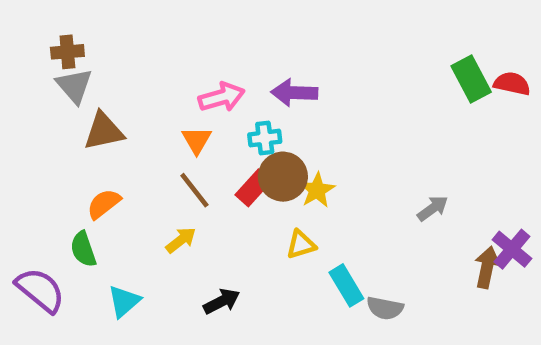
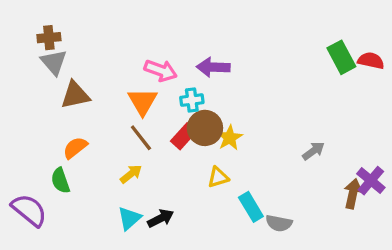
pink arrow: (222, 97) -> (161, 70), turned 36
orange triangle: (197, 140) -> (143, 102), size x1.4
cyan triangle: (124, 301) -> (129, 218), moved

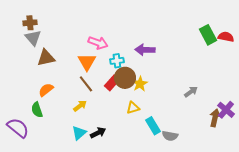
purple arrow: (213, 67) -> (145, 50), moved

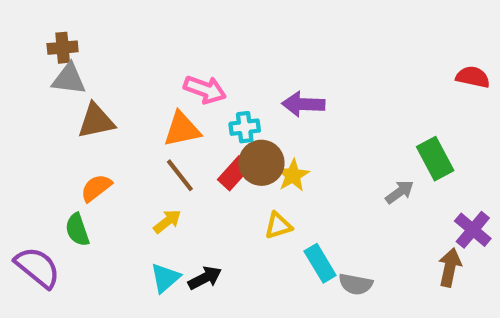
green rectangle: (208, 35) -> (435, 159), moved
gray triangle: (33, 38) -> (69, 79), turned -42
orange triangle: (87, 62) -> (182, 129), turned 48
brown arrow: (215, 118) -> (450, 267), moved

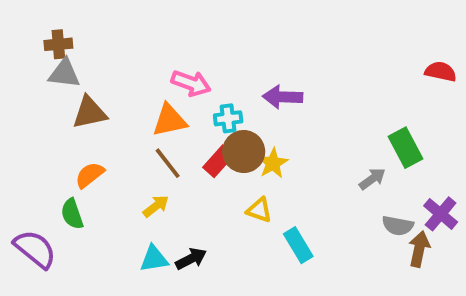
yellow triangle: (278, 226) -> (259, 210), turned 36
cyan triangle: (165, 278) -> (154, 259), turned 32
gray semicircle: (356, 284) -> (398, 226), moved

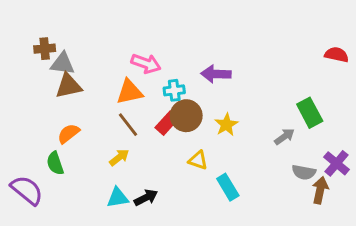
brown cross: (58, 44) -> (45, 49), moved
gray triangle: (64, 74) -> (63, 64), moved
yellow star: (273, 163) -> (226, 125), moved

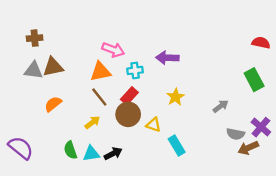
gray triangle: (63, 64) -> (33, 70), moved
green rectangle: (310, 113) -> (254, 80), moved
brown circle: (186, 116) -> (128, 114), moved
green semicircle: (55, 163) -> (70, 150), moved
brown arrow: (320, 190) -> (248, 148), turned -126

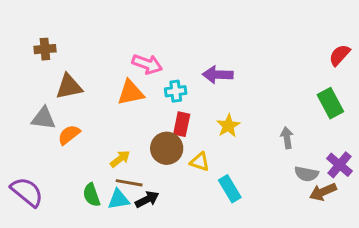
red semicircle: (261, 43) -> (339, 55), turned -60
gray triangle: (33, 70) -> (43, 118), moved
red rectangle: (129, 96) -> (182, 124), moved, turned -30
brown line: (99, 97) -> (129, 183), moved, turned -42
gray arrow: (221, 106) -> (287, 138), turned -63

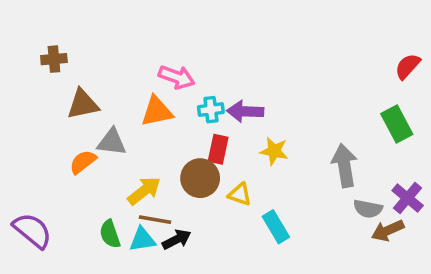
purple arrow: (218, 75) -> (245, 111), moved
gray triangle: (43, 118) -> (112, 142), moved
yellow star: (228, 126) -> (274, 151), turned -30
gray arrow: (287, 138) -> (344, 166), size x1.6
yellow arrow: (120, 159) -> (144, 191), size x1.4

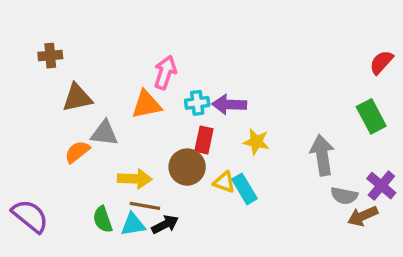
pink arrow: (177, 77) -> (165, 72), turned -92
yellow arrow: (144, 191) -> (135, 179), turned 40
cyan rectangle: (276, 227) -> (245, 189), moved

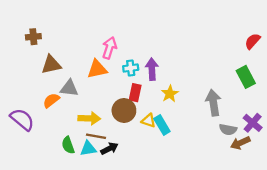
purple arrow: (229, 105) -> (152, 69), turned 85
yellow star: (256, 142) -> (170, 94), turned 30
purple semicircle: (30, 216) -> (22, 119), moved

